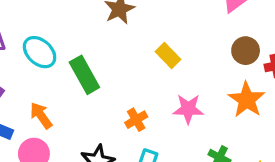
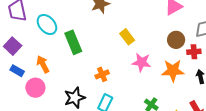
orange star: (247, 100) -> (173, 71), turned 30
pink star: (188, 109) -> (142, 62), moved

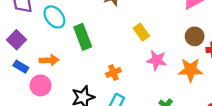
orange arrow: (43, 64) -> (49, 60), turned 114

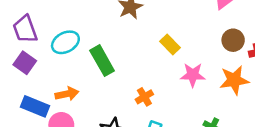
cyan ellipse: (54, 17) -> (65, 42), turned -70
purple square: (17, 40) -> (25, 63), moved
blue rectangle: (21, 67) -> (35, 106), size x1.5

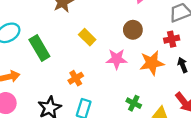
brown circle: (233, 40) -> (133, 30), moved
yellow rectangle: (170, 45) -> (87, 37), moved

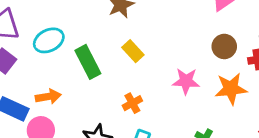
brown circle: (133, 30) -> (224, 46), moved
yellow rectangle: (87, 37) -> (133, 51), moved

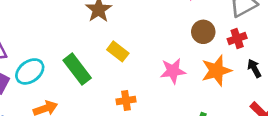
cyan ellipse: (49, 40) -> (30, 71), moved
orange cross: (132, 103) -> (126, 101), turned 30

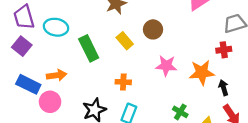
brown circle: (203, 32) -> (153, 29), moved
black arrow: (254, 68) -> (224, 88), moved
cyan ellipse: (30, 71) -> (56, 27), moved, turned 35

